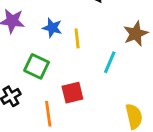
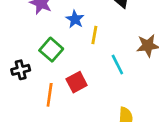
cyan line: (110, 62) -> (117, 65), turned -66
red square: (72, 93) -> (77, 82), turned -30

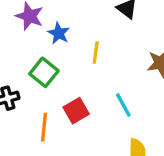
blue star: (75, 19) -> (59, 33), moved
cyan line: (117, 65) -> (123, 105), moved

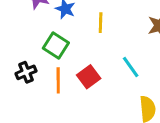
orange line: (44, 127) -> (58, 80), moved

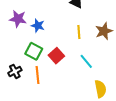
yellow line: (101, 23) -> (79, 32), moved
red square: (89, 77) -> (56, 56), moved

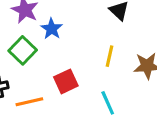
green square: (34, 51) -> (23, 50), moved
orange line: (37, 75) -> (29, 102), turned 66

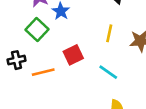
cyan line: (108, 103) -> (108, 72), turned -30

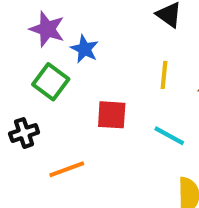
red square: (73, 55) -> (112, 115), turned 36
orange line: (43, 72) -> (67, 169), moved

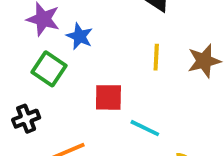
cyan line: (169, 136) -> (145, 128), moved

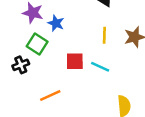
black cross: (26, 119) -> (21, 65), moved
cyan line: (145, 128) -> (100, 67), moved

